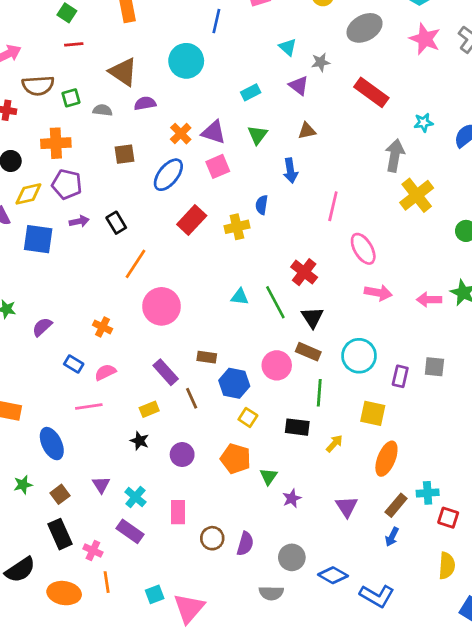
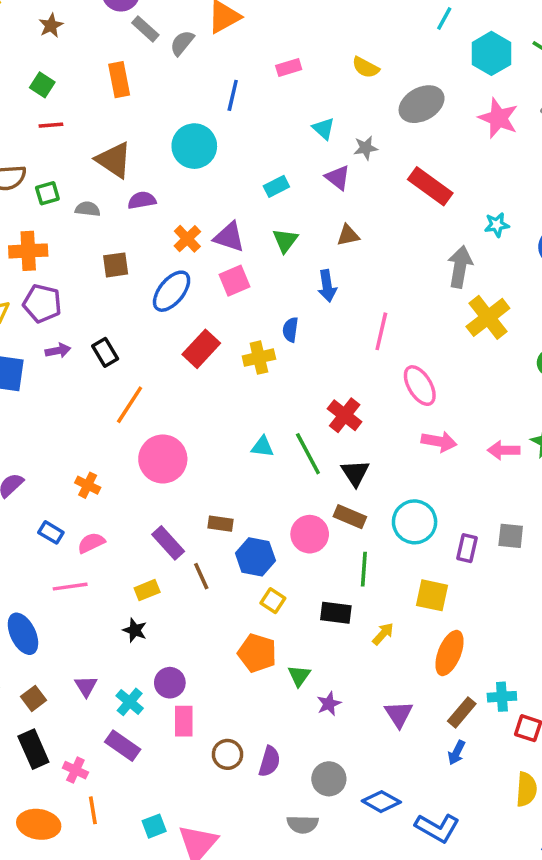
purple circle: (182, 455) -> (170, 683), moved

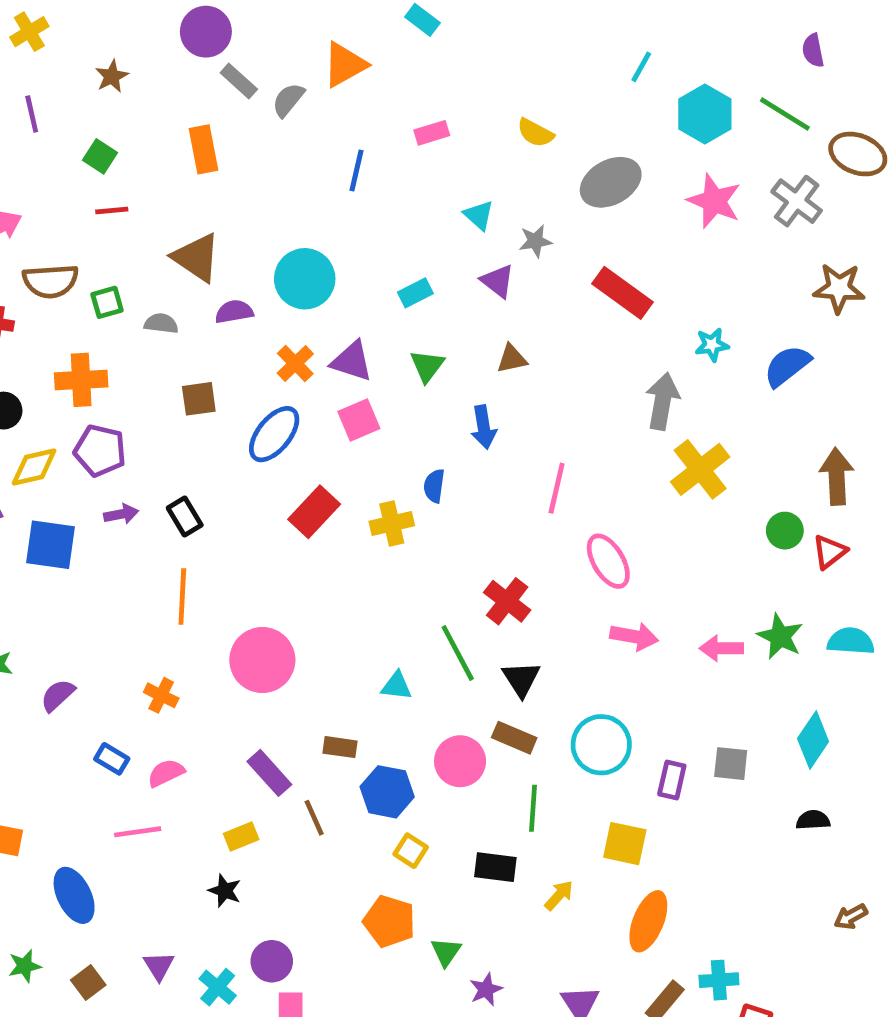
cyan circle: (194, 146) -> (305, 279), moved
orange line: (130, 405) -> (182, 596), moved, turned -30
cyan triangle: (262, 447) -> (397, 686), moved

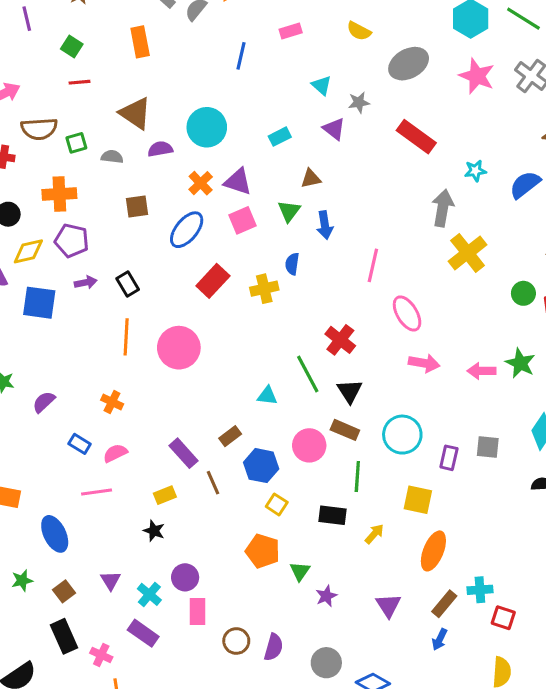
brown triangle: (512, 359) -> (311, 178), moved
green triangle: (427, 366) -> (289, 211), moved
pink circle: (262, 660) -> (179, 348), moved
brown rectangle: (340, 747) -> (230, 436), turned -45

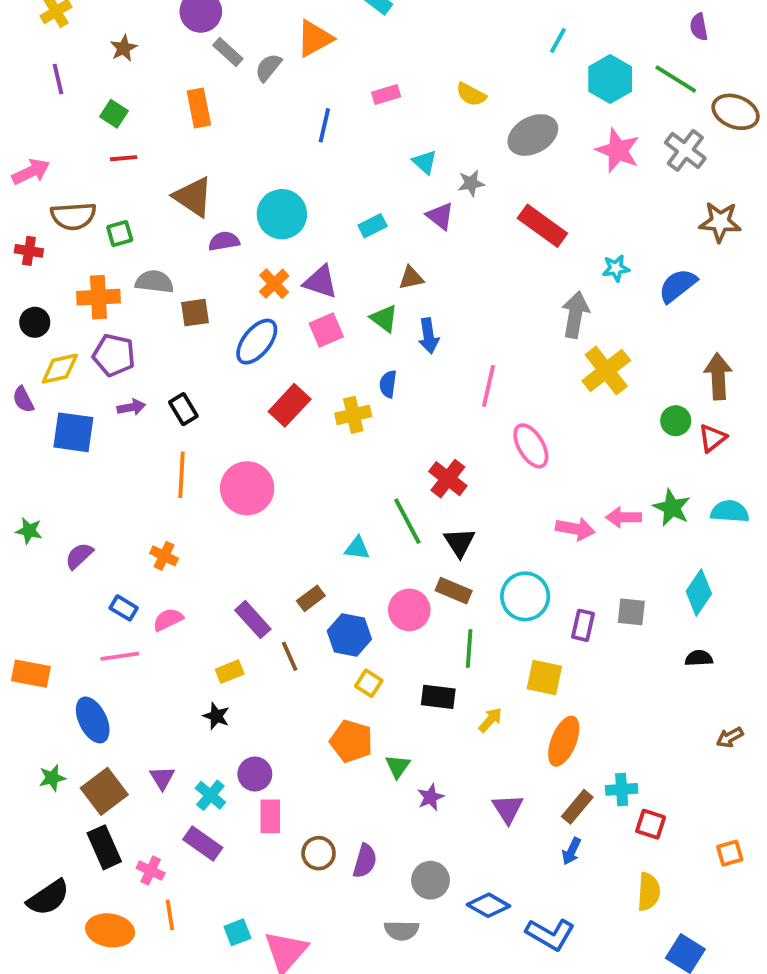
gray semicircle: (112, 157) -> (154, 282), moved, size x1.4
green triangle: (289, 211) -> (384, 318), turned -30
pink arrow: (424, 363) -> (575, 529), moved
pink line: (97, 492) -> (120, 656), moved
brown square: (64, 591) -> (104, 791), size x1.6

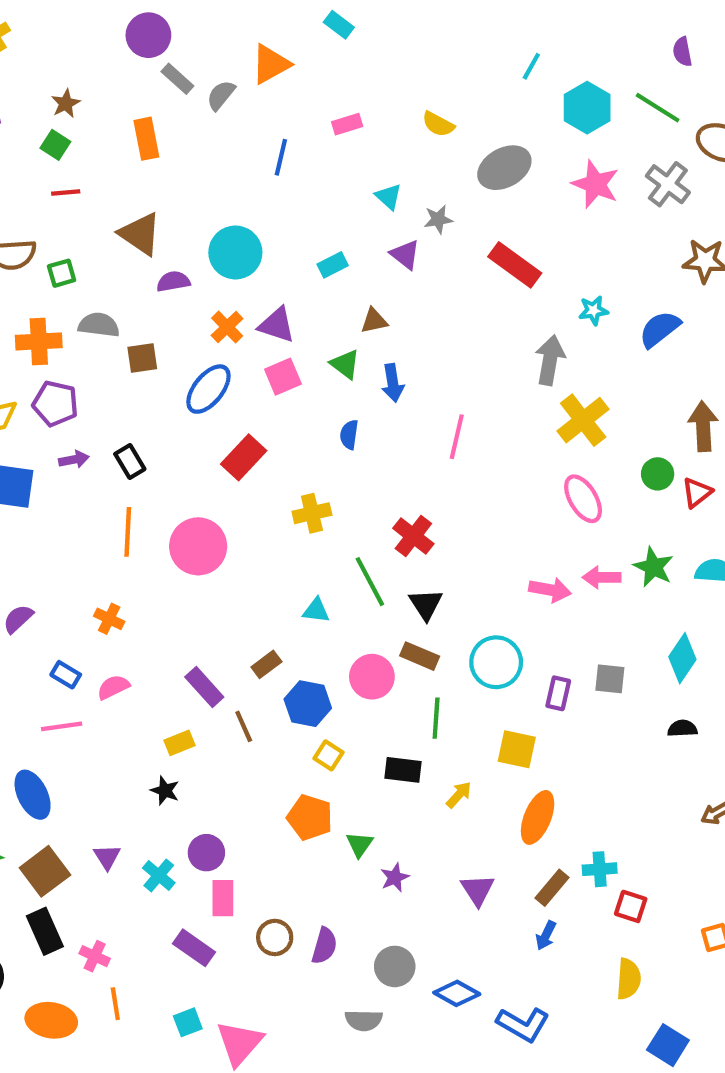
brown star: (124, 48) -> (66, 103), moved
yellow cross: (353, 415) -> (312, 513), moved
pink ellipse: (531, 446) -> (583, 499), moved
purple rectangle: (203, 844) -> (194, 948), moved

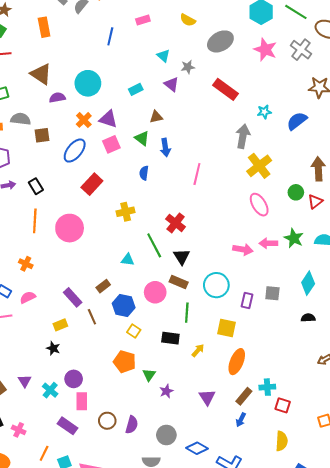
orange line: (115, 1004) -> (44, 453), moved, turned 35

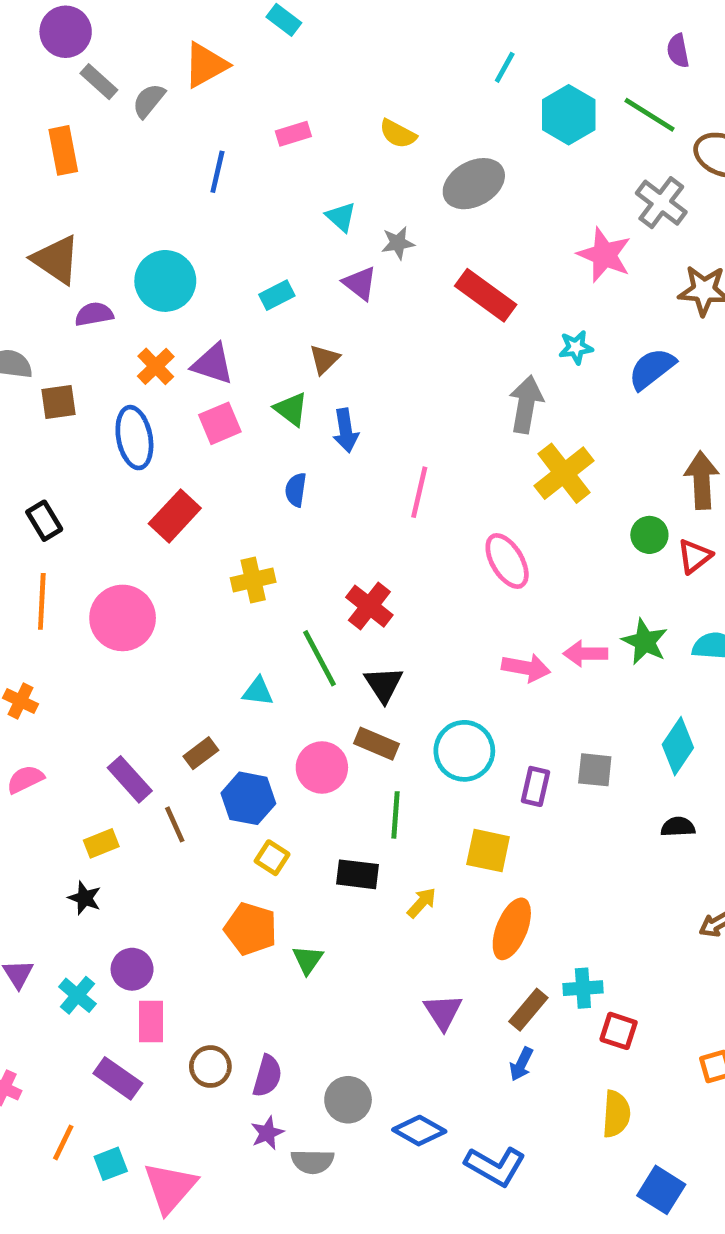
pink star: (265, 50) -> (604, 255), moved
brown triangle: (156, 117) -> (324, 359), turned -32
blue ellipse: (75, 151) -> (134, 438), turned -50
pink ellipse: (259, 205) -> (507, 561), moved
purple star: (166, 391) -> (267, 1133), moved

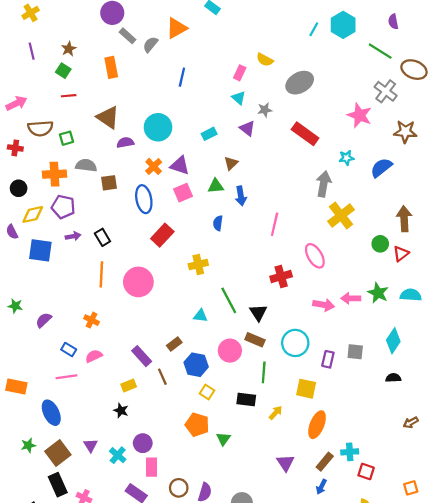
cyan hexagon: (569, 115) -> (343, 25), moved
pink rectangle: (293, 134) -> (240, 73), moved, turned -48
green triangle: (291, 409) -> (216, 186), turned -42
red cross: (369, 606) -> (281, 277), moved, turned 36

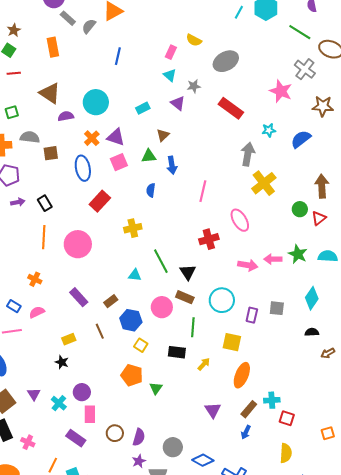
purple rectangle: (142, 356) -> (79, 297), moved
brown arrow: (411, 422) -> (328, 353), moved

